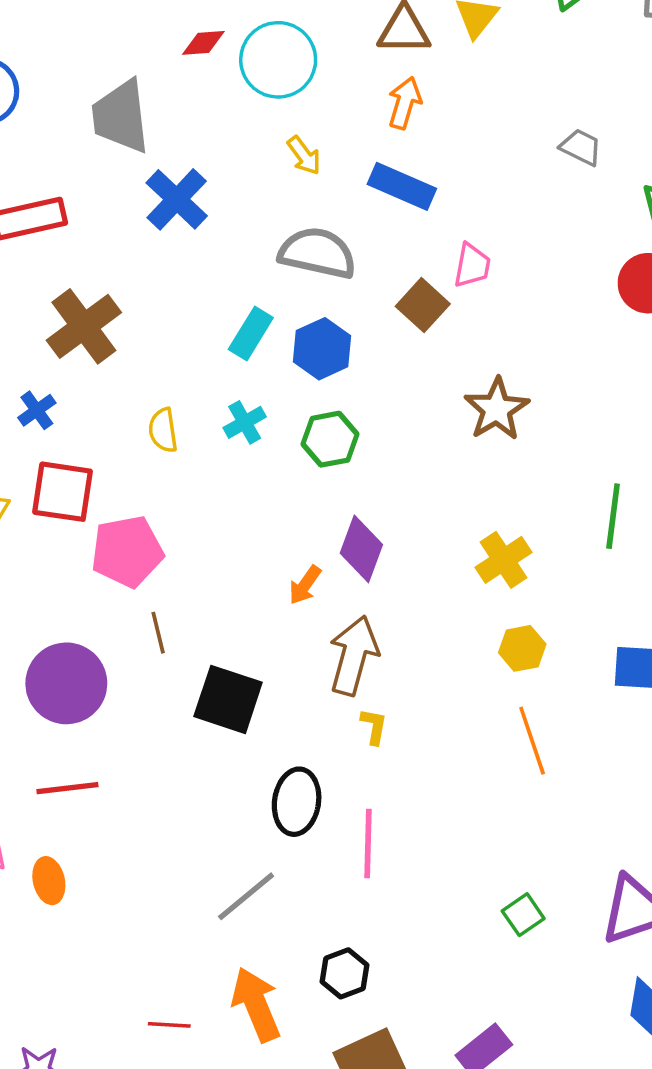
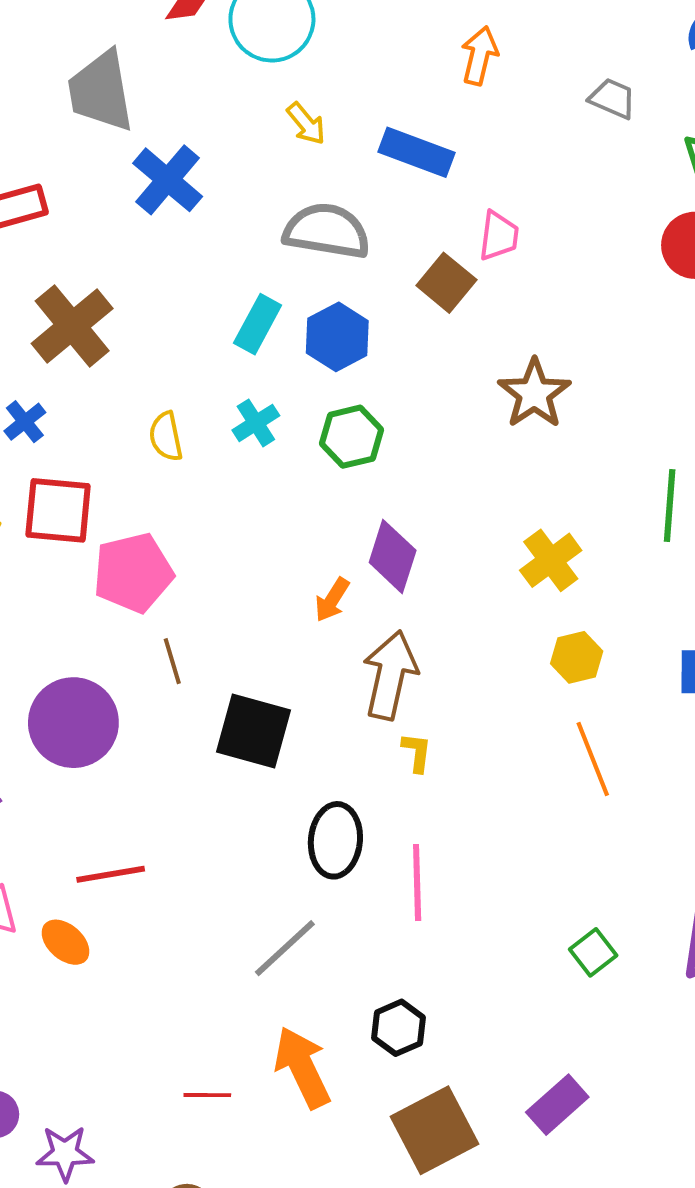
orange arrow: (405, 103) -> (479, 56), moved
red line: (67, 788) -> (111, 874), moved
orange ellipse: (49, 881) -> (66, 942), turned -33

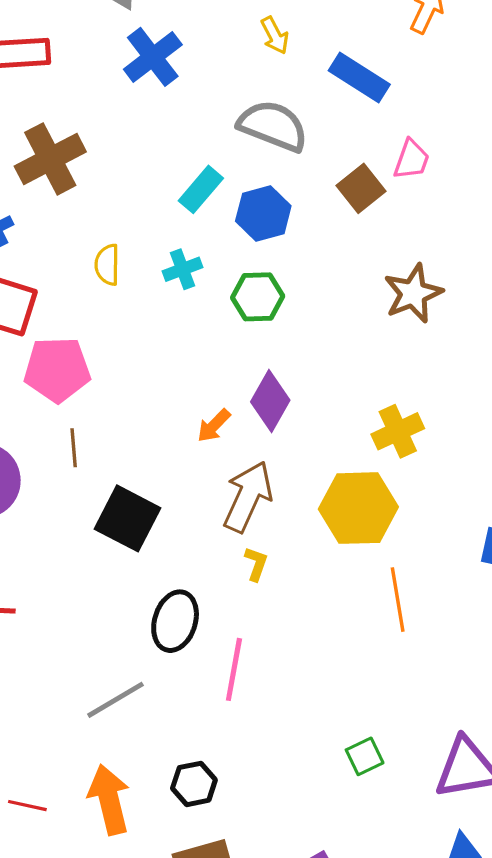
yellow hexagon: (577, 657) -> (358, 508), moved, size x1.8

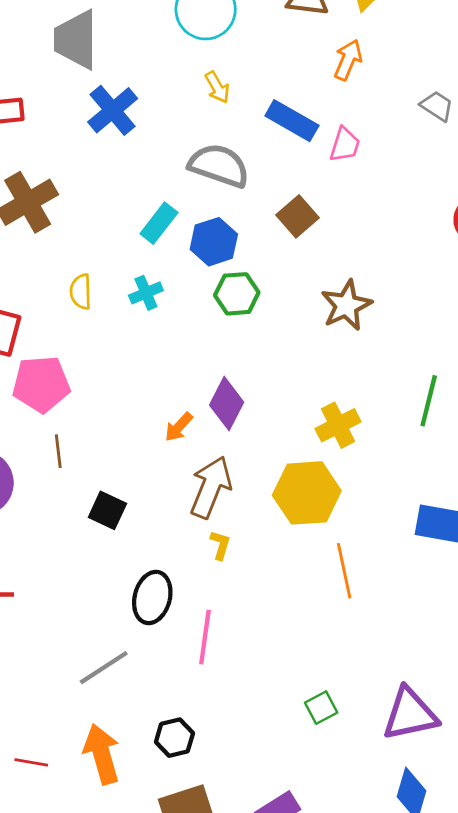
pink trapezoid: (411, 160) -> (345, 145), moved
green hexagon: (258, 297) -> (237, 294), moved
black square: (128, 518) -> (107, 510), size x0.7

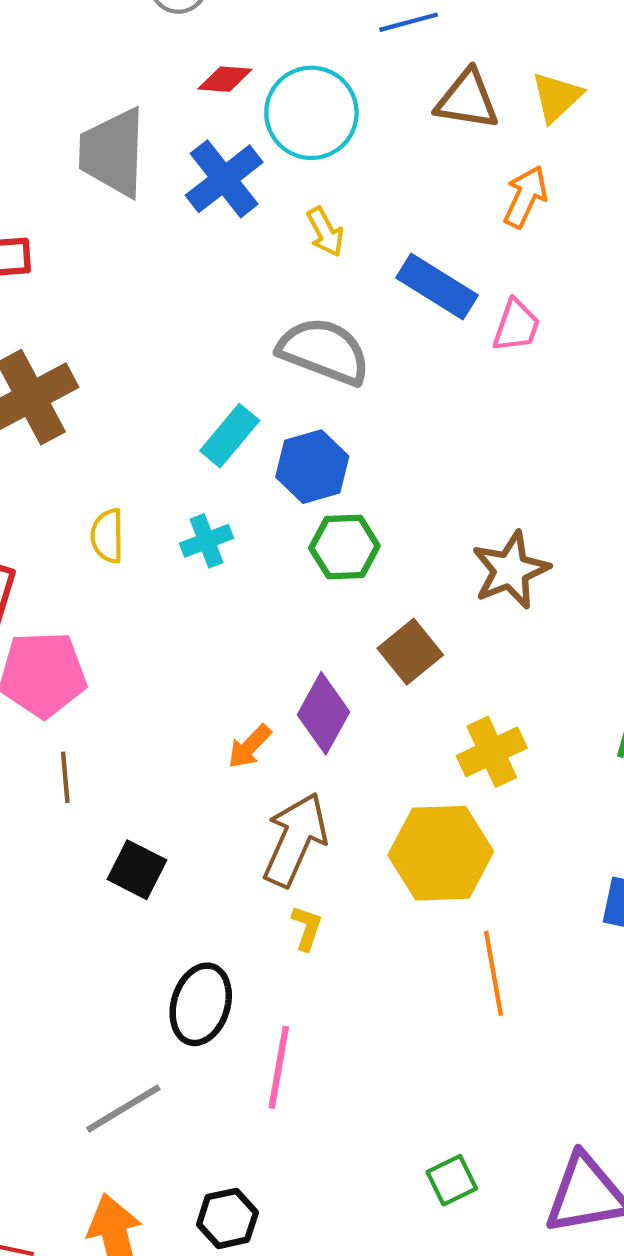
blue cross: (113, 110) -> (224, 179), moved
brown square: (297, 216) -> (410, 652), moved

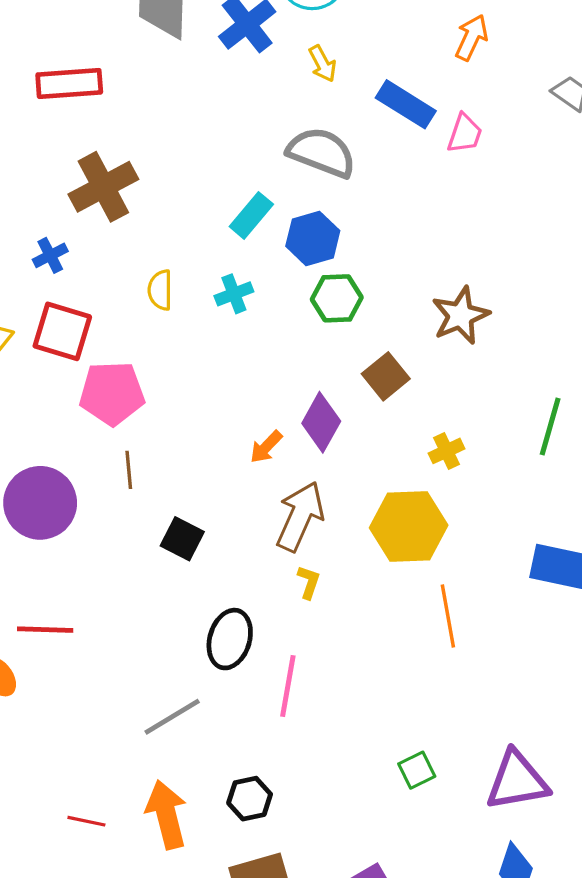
yellow cross: (492, 752) -> (447, 451), size x0.7

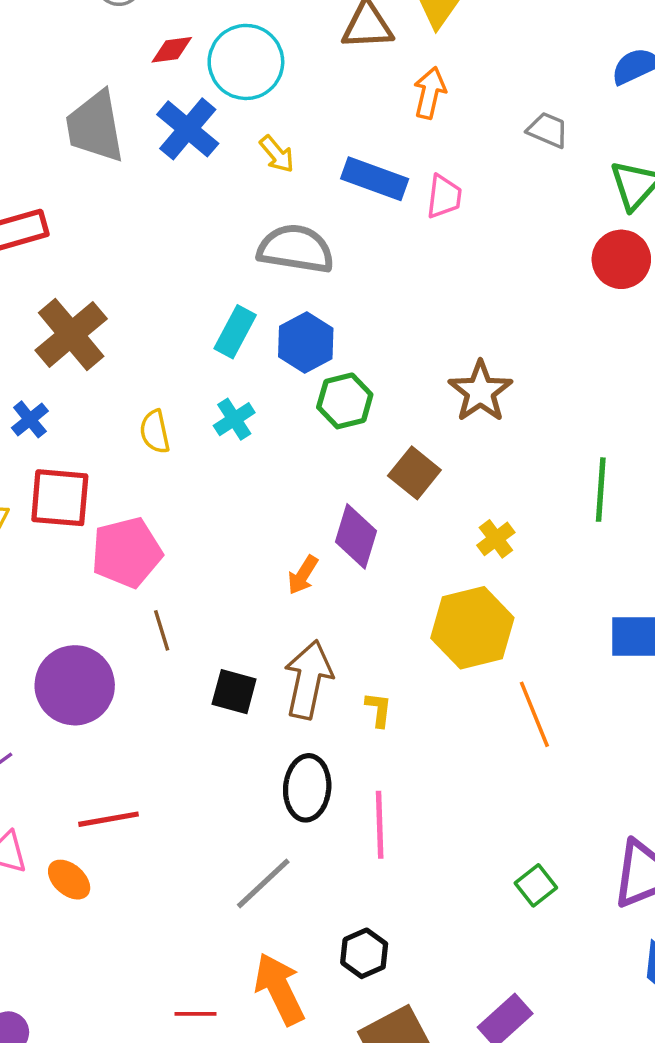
brown arrow: (300, 516) -> (308, 679), moved

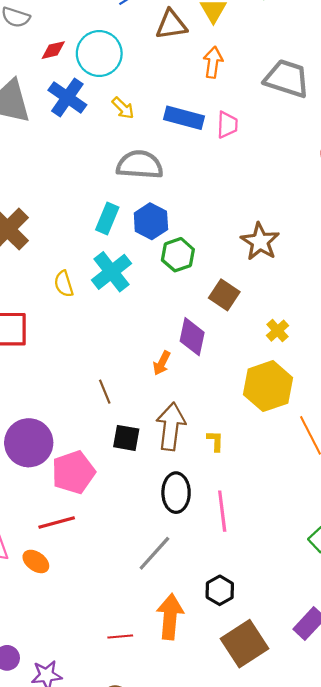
gray trapezoid: (548, 130) -> (287, 79), size x1.8
cyan cross: (234, 419) -> (112, 272), size x1.6
pink pentagon: (127, 552) -> (73, 472), moved
brown line: (162, 630) -> (105, 392), moved
orange arrow: (279, 989) -> (170, 617), turned 36

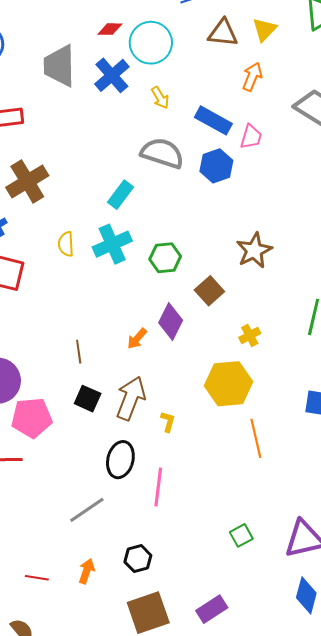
blue hexagon: (151, 221) -> (216, 166), moved
green hexagon: (178, 255) -> (165, 258), moved
orange arrow: (170, 617) -> (87, 571), size x0.6

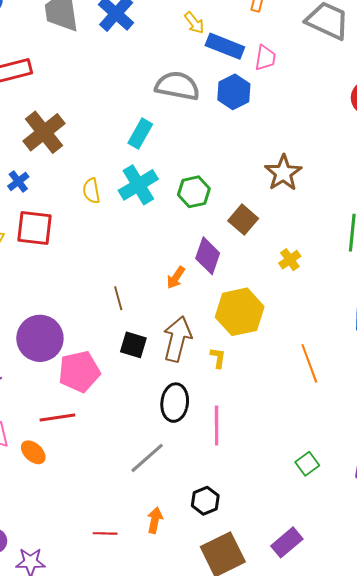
yellow arrow: (160, 98) -> (194, 23), moved
yellow hexagon: (228, 384) -> (240, 312), moved

